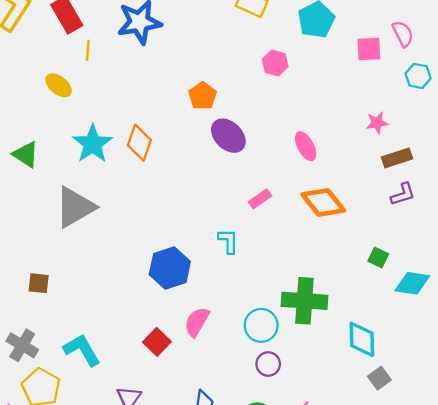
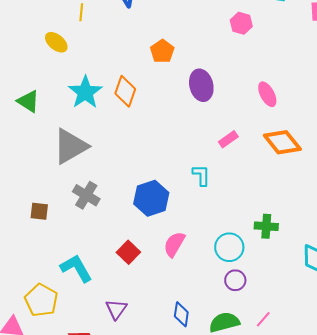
orange pentagon: (203, 96) -> (162, 51), moved
purple ellipse: (228, 136) -> (201, 85), turned 32
green cross: (304, 301) -> (266, 226), size x0.6
red square: (157, 342) -> (128, 252), moved
gray cross: (22, 345) -> (86, 195), moved

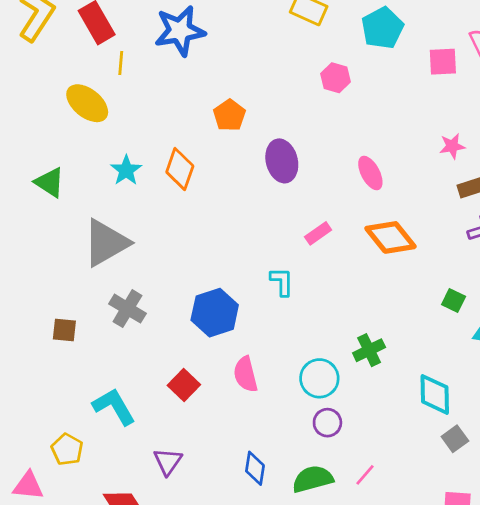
yellow ellipse: (56, 42) -> (87, 103), size x1.4
cyan star: (85, 92) -> (126, 170), size x0.7
green cross: (266, 226) -> (369, 350), turned -30
pink semicircle: (174, 244) -> (246, 374), turned -44
yellow pentagon: (41, 300) -> (67, 449), size x0.7

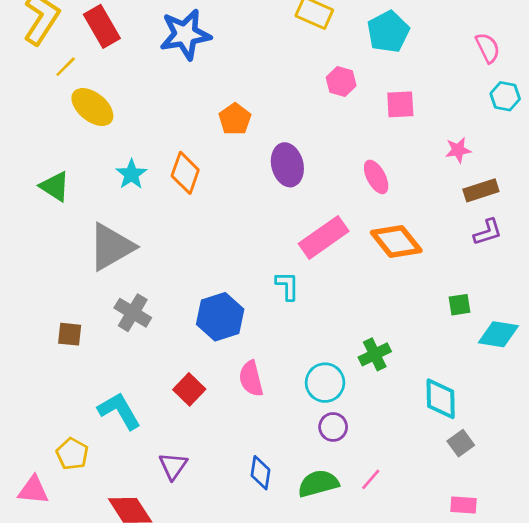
pink square: (443, 62) -> (400, 104), moved
yellow line: (121, 63) -> (66, 67), moved, turned 40
pink rectangle: (318, 233) -> (324, 237), size x1.8
green square: (454, 301) -> (459, 305), turned -35

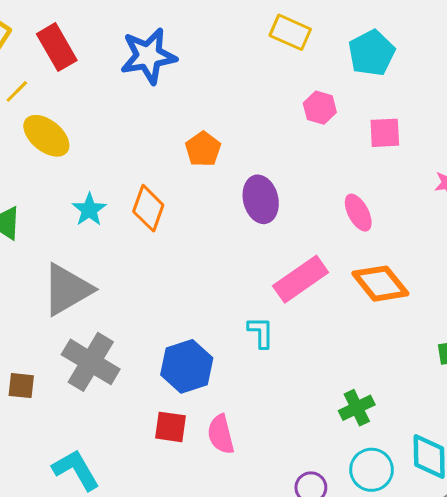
gray cross: (133, 313) -> (91, 362), size x1.4
cyan circle: (325, 383) -> (372, 470), moved
red square: (189, 389) -> (171, 427), moved, turned -36

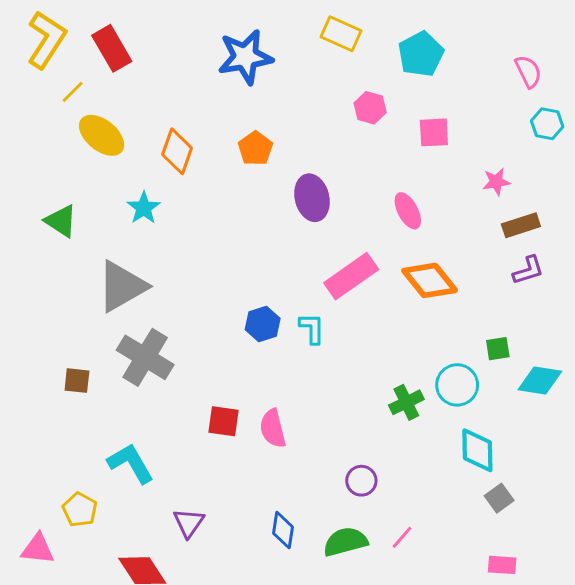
blue star: (148, 56) -> (245, 57), moved
orange diamond: (148, 208) -> (177, 151), moved
blue hexagon: (187, 366) -> (263, 324), moved, size x0.7
cyan circle: (372, 470) -> (457, 385), moved

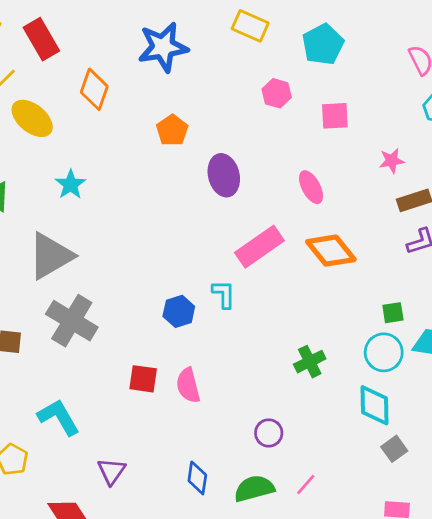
orange diamond: (177, 151) -> (94, 89), moved
blue hexagon: (263, 324) -> (179, 311), moved
cyan circle: (457, 385) -> (384, 352), moved

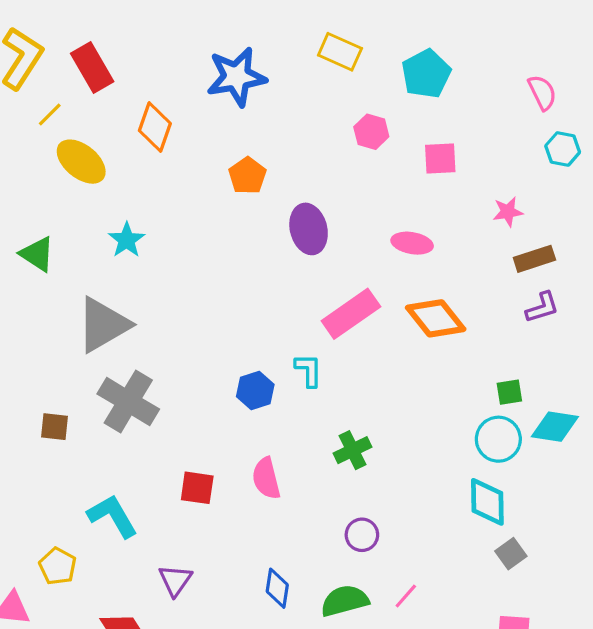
pink ellipse: (311, 187) -> (412, 243), turned -52
green cross: (310, 362) -> (352, 450), moved
red square: (143, 379) -> (197, 488), moved

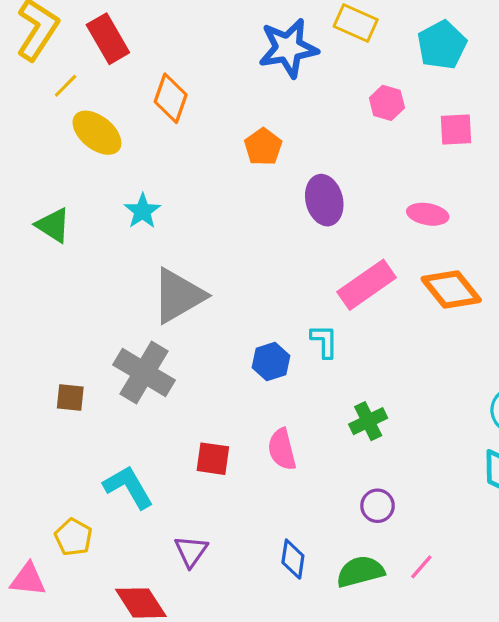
blue star: (236, 77) -> (288, 48), moved
gray triangle: (103, 325) -> (178, 296), moved

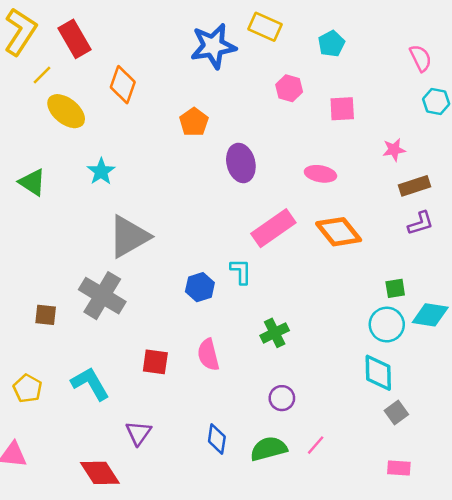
cyan pentagon: (442, 45) -> (331, 44), size x0.7
yellow pentagon: (73, 537) -> (28, 388), moved

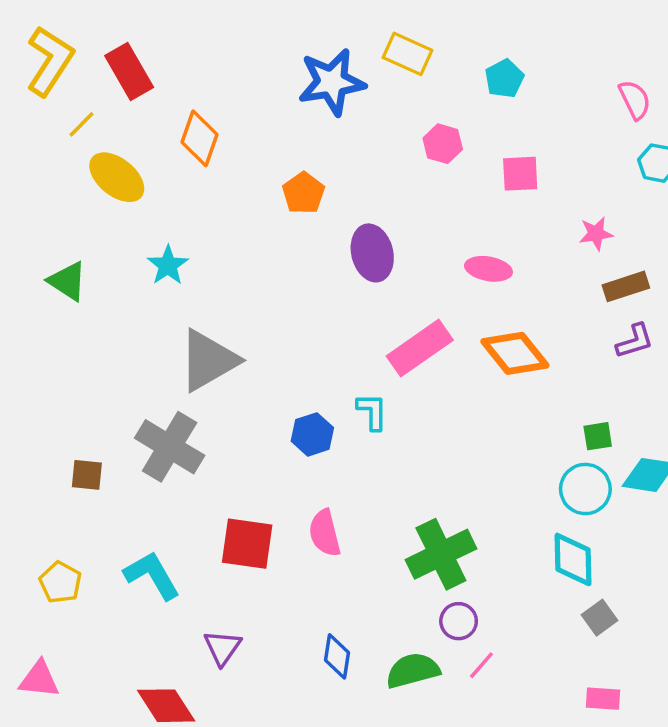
green cross: (275, 333) -> (441, 554), moved, size x1.6
red square: (155, 362) -> (247, 544), size x1.4
purple circle: (282, 398) -> (459, 621), moved

